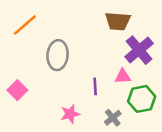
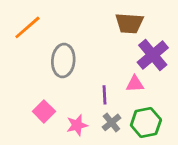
pink square: (17, 90) -> (44, 111), moved
green hexagon: (142, 99) -> (146, 122), moved
gray cross: (113, 118) -> (111, 122), moved

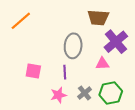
gray ellipse: (63, 60) -> (73, 46), moved
purple line: (105, 95) -> (65, 72), moved
pink square: (44, 111) -> (33, 71), moved, turned -35

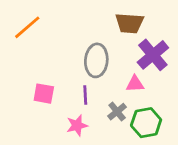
gray cross: (85, 93) -> (117, 112), moved

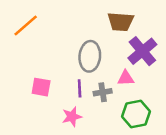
gray cross: (117, 112) -> (103, 92), moved, turned 30

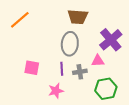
brown trapezoid: (121, 22) -> (78, 17), moved

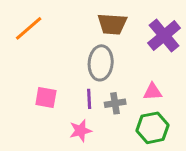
purple cross: (111, 40) -> (164, 36), moved
pink triangle: (98, 61) -> (153, 92), moved

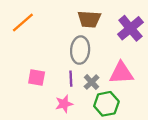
pink triangle: (153, 92) -> (121, 73), size x1.6
gray cross: (115, 103) -> (92, 82), turned -35
green hexagon: (153, 128) -> (106, 104), moved

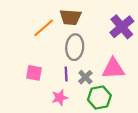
brown trapezoid: (89, 19) -> (70, 17), moved
orange line: (23, 23) -> (44, 28), moved

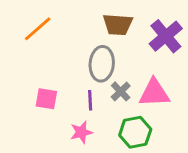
brown trapezoid: (70, 17) -> (118, 24), moved
orange line: (44, 28) -> (38, 29), moved
gray cross: (85, 77) -> (121, 91), moved

